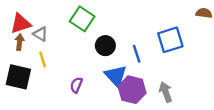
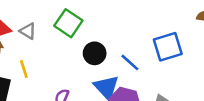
gray triangle: (40, 34) -> (28, 31), moved
blue line: (137, 54) -> (130, 62), turned -30

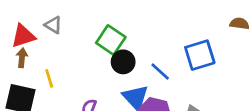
green square: (68, 23) -> (111, 40), moved
gray triangle: (28, 31) -> (53, 25), moved

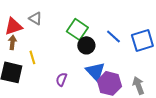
blue line: (160, 71) -> (113, 36), moved

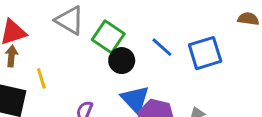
gray triangle: (35, 18) -> (70, 20), moved, size x1.5

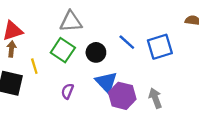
gray triangle: (70, 20) -> (71, 22), moved, turned -35
green square: (108, 37) -> (63, 50), moved

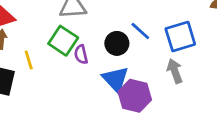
black circle: (96, 52) -> (117, 43), moved
purple semicircle: (67, 91) -> (81, 54), moved, turned -35
gray arrow: (155, 98) -> (175, 71), moved

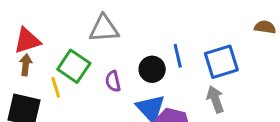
blue line: (140, 31) -> (178, 56), turned 35
green square: (63, 41) -> (74, 66), moved

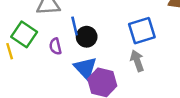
blue line: (178, 56) -> (75, 26), moved

